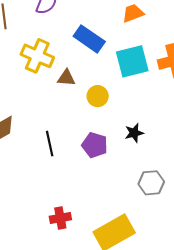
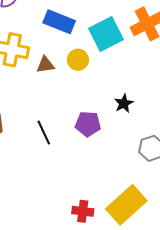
yellow circle: (98, 96) -> (78, 60), moved
red cross: (60, 218) -> (83, 211), moved, turned 30

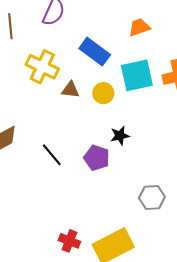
black star: (124, 103) -> (120, 136), moved
black line: (44, 132) -> (52, 155), turned -30

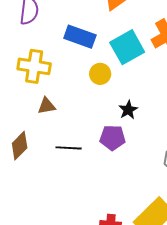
brown triangle: (70, 90) -> (47, 106), moved
black line: (52, 155) -> (69, 148), turned -30

